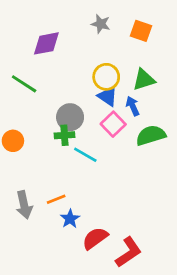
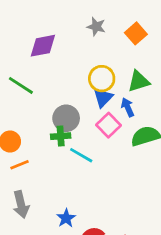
orange square: (141, 31) -> (136, 33), turned 30
blue triangle: (108, 96) -> (103, 98), turned 40
orange line: (56, 199) -> (20, 165), moved

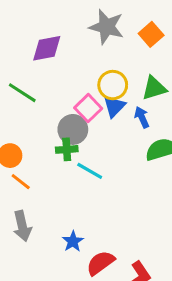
gray star: (96, 27) -> (107, 27), size x1.6
pink square: (109, 125) -> (88, 108), moved
orange line: (20, 165) -> (21, 182), turned 60

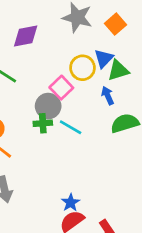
blue triangle: (114, 106) -> (104, 58), moved
cyan line: (90, 171) -> (71, 127), moved
blue star: (73, 241) -> (71, 203), moved

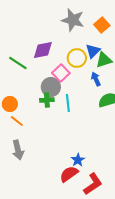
purple diamond: (26, 36) -> (43, 50), moved
cyan line: (71, 127) -> (68, 103), turned 54
blue star: (71, 203) -> (78, 160), moved

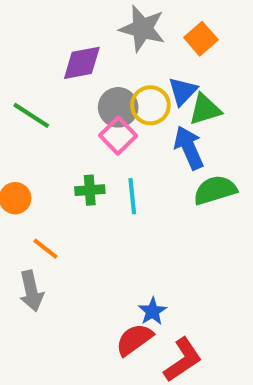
purple diamond: (43, 50) -> (82, 63), moved
blue arrow: (96, 79) -> (189, 148), size x1.5
gray circle: (51, 87) -> (118, 107), moved
orange line: (17, 121) -> (45, 249), moved

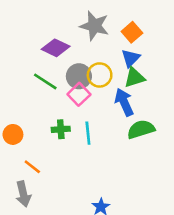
purple diamond: (82, 63) -> (56, 48), turned 36
blue triangle: (183, 91) -> (131, 58), moved
green line: (31, 115) -> (45, 81), moved

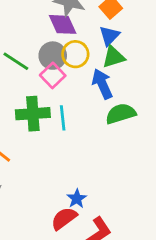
purple diamond: (56, 48) -> (63, 24), moved, turned 40
green cross: (61, 129) -> (33, 114), size x1.6

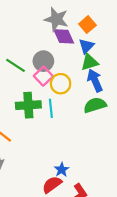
purple diamond: (63, 24) -> (64, 36), moved
yellow circle: (75, 54) -> (61, 84), moved
blue arrow: (102, 84) -> (95, 80), moved

